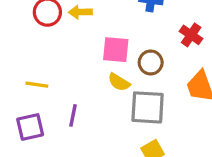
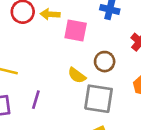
pink square: (116, 50) -> (76, 31), moved

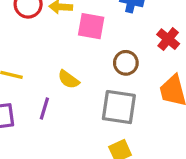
yellow semicircle: (77, 75) -> (69, 79), moved

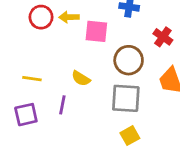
brown circle: (126, 63) -> (129, 60), size x1.4

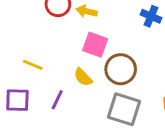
pink square: (96, 31) -> (95, 45), moved
brown circle: (129, 60) -> (121, 69), moved

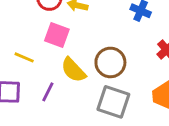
pink square: (95, 45) -> (57, 35), moved
yellow semicircle: (83, 77) -> (73, 70), size x1.4

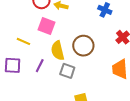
yellow semicircle: (73, 70) -> (58, 51), turned 30
gray square: (113, 102) -> (67, 71), moved, size x0.7

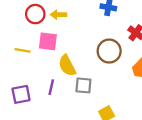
yellow line: (23, 41) -> (22, 50), moved
brown circle: (83, 46) -> (109, 51), moved

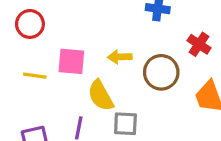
red circle: (35, 14) -> (30, 24), moved
yellow arrow: (58, 15) -> (120, 57), moved

